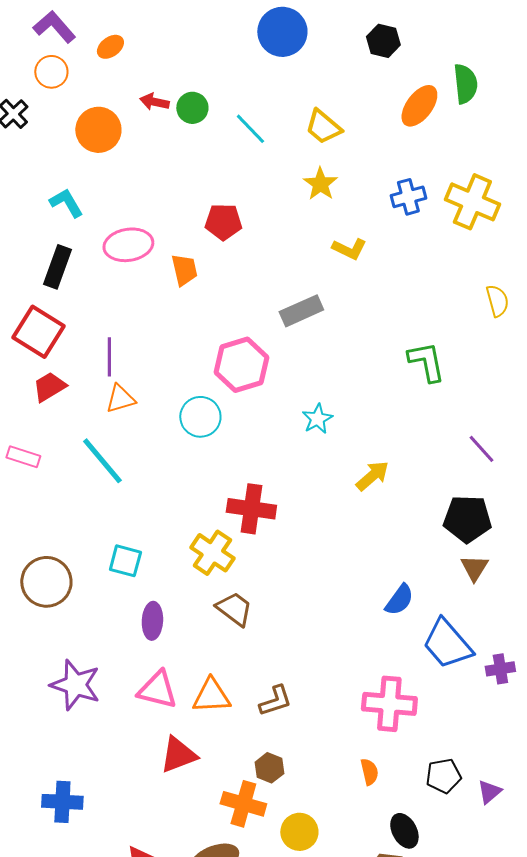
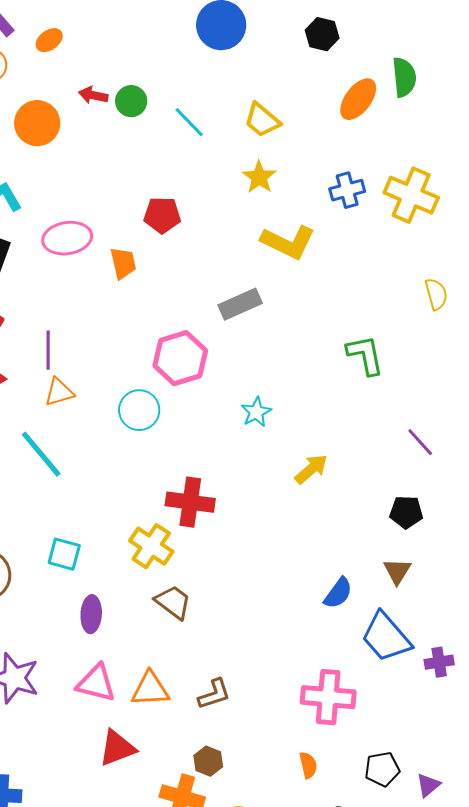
yellow L-shape: (349, 249) -> (288, 242), size x1.6
black pentagon: (467, 519) -> (406, 512), size x0.7
brown triangle: (474, 568) -> (397, 571), moved

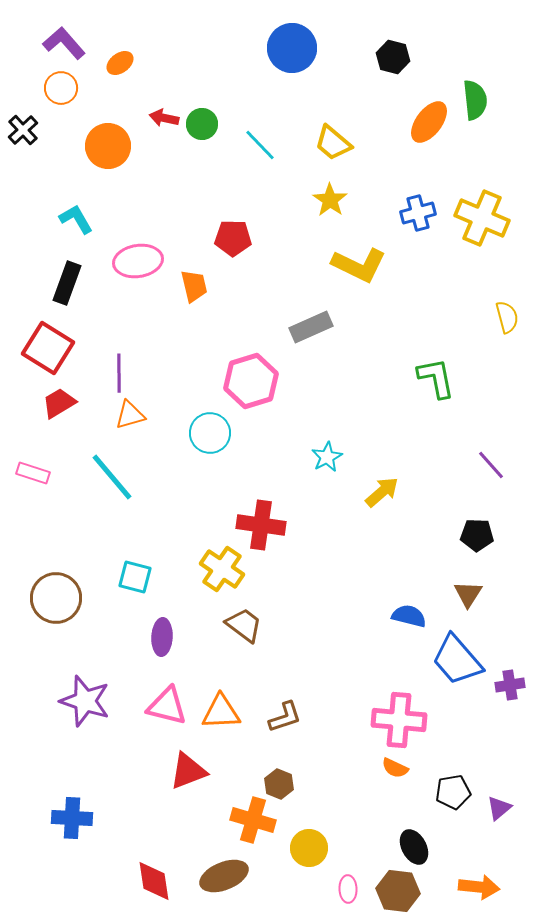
cyan star: (256, 412) -> (327, 457), moved
blue semicircle: (338, 593) -> (409, 616), turned -112
orange semicircle: (308, 765) -> (395, 768), moved, turned 128

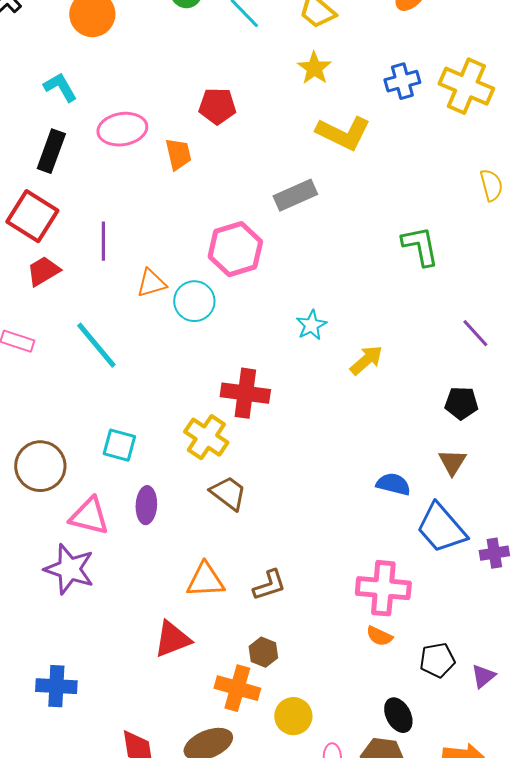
orange triangle: (130, 415) -> (151, 283), moved
pink triangle: (167, 706) -> (89, 516), moved

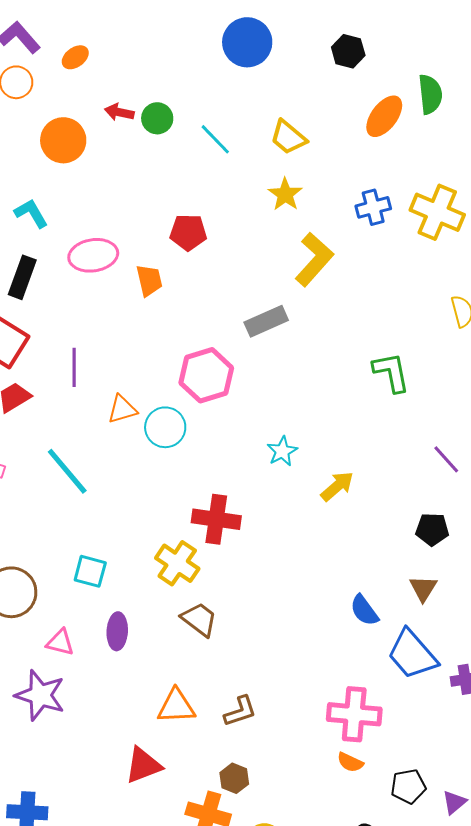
yellow L-shape: (343, 133) -> (314, 259), turned -74
blue semicircle: (393, 484) -> (364, 610), turned -140
pink triangle: (89, 516) -> (60, 642), size x0.7

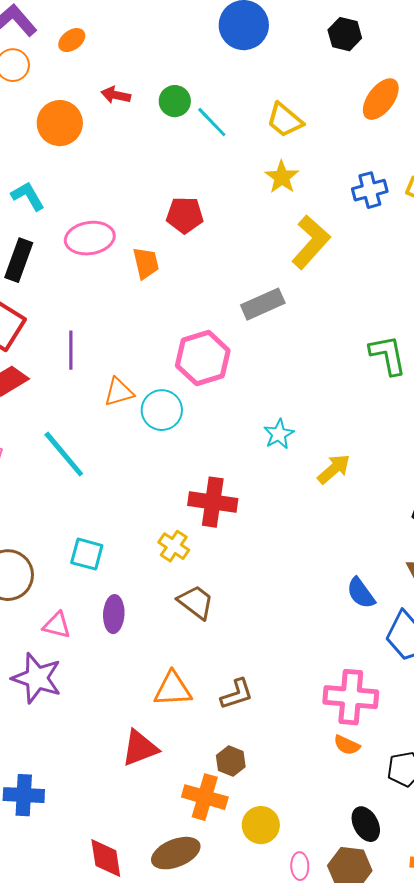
green circle: (157, 118) -> (175, 101), moved
yellow cross: (177, 563) -> (174, 546), size x0.7

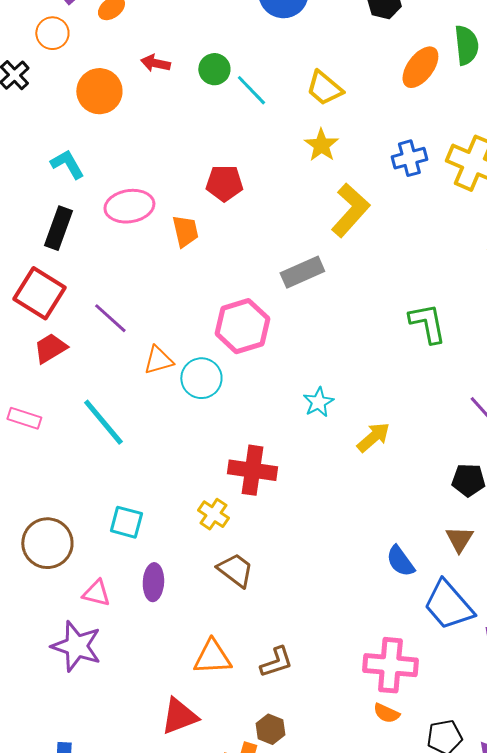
purple line: (71, 350) -> (110, 318), turned -48

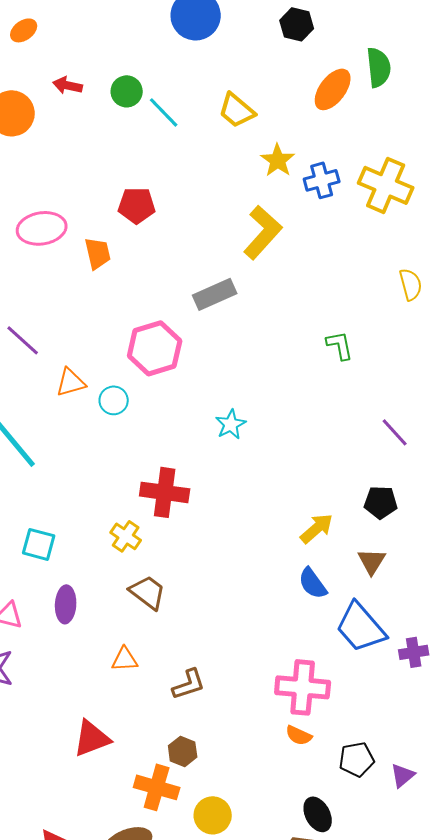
yellow star: (321, 145) -> (278, 160), moved
green L-shape: (427, 323) -> (340, 345), size x0.7
cyan circle: (201, 378) -> (114, 400), size x0.7
yellow arrow: (373, 437) -> (317, 528), moved
orange triangle: (212, 657) -> (125, 659), moved, size x0.7

